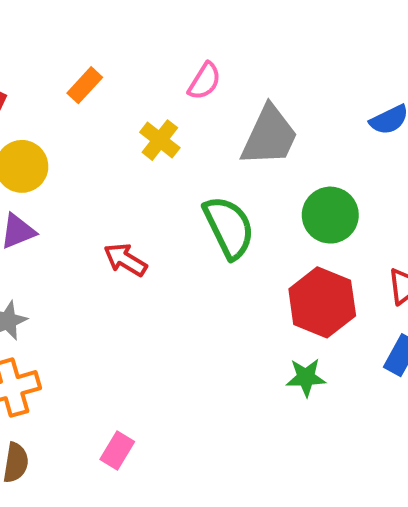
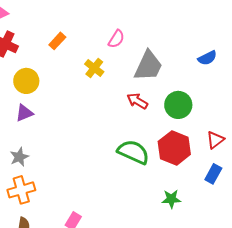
green semicircle: (229, 227) -> (133, 152), moved, turned -40
red arrow: (125, 260) -> (137, 101), moved
green star: (306, 377) -> (171, 199), moved

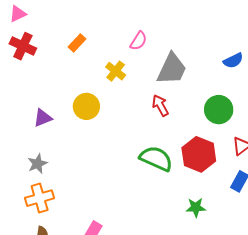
yellow circle: (26, 81) -> (86, 106), moved
red arrow: (137, 101) -> (160, 105), turned 30
green circle: (178, 105) -> (219, 110), moved

